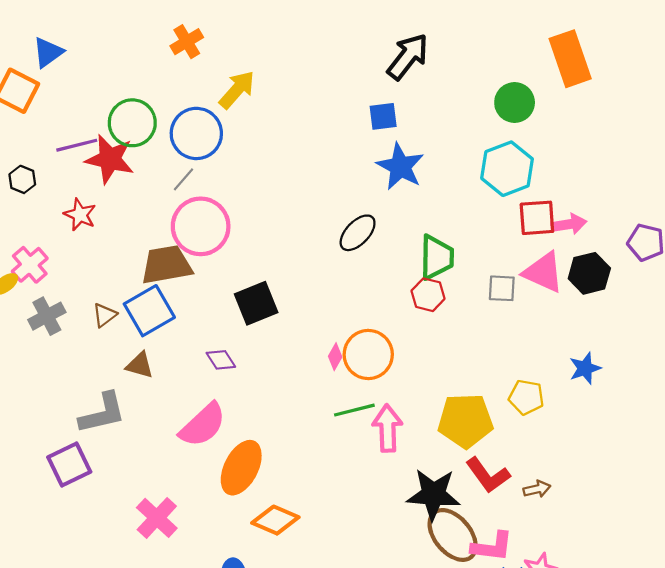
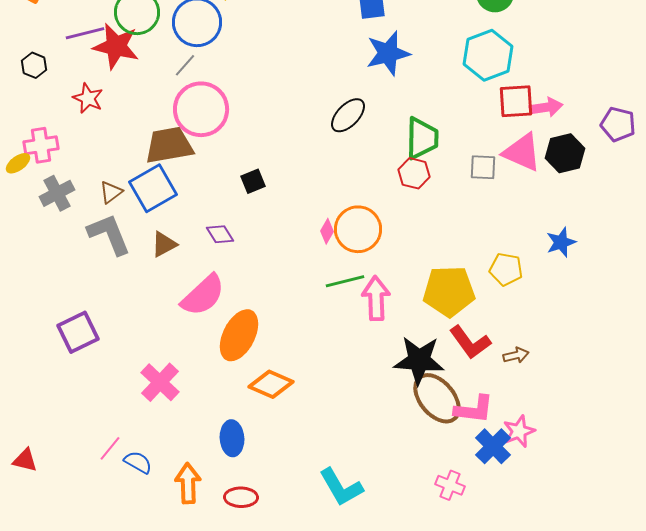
blue star: (400, 167) -> (388, 53), turned 30
pink cross: (30, 265) -> (41, 145), turned 32
black square: (256, 303) -> (253, 181), size x0.6
brown triangle: (140, 365) -> (164, 244), moved, turned -44
gray L-shape: (102, 413) -> (109, 234), moved, turned -99

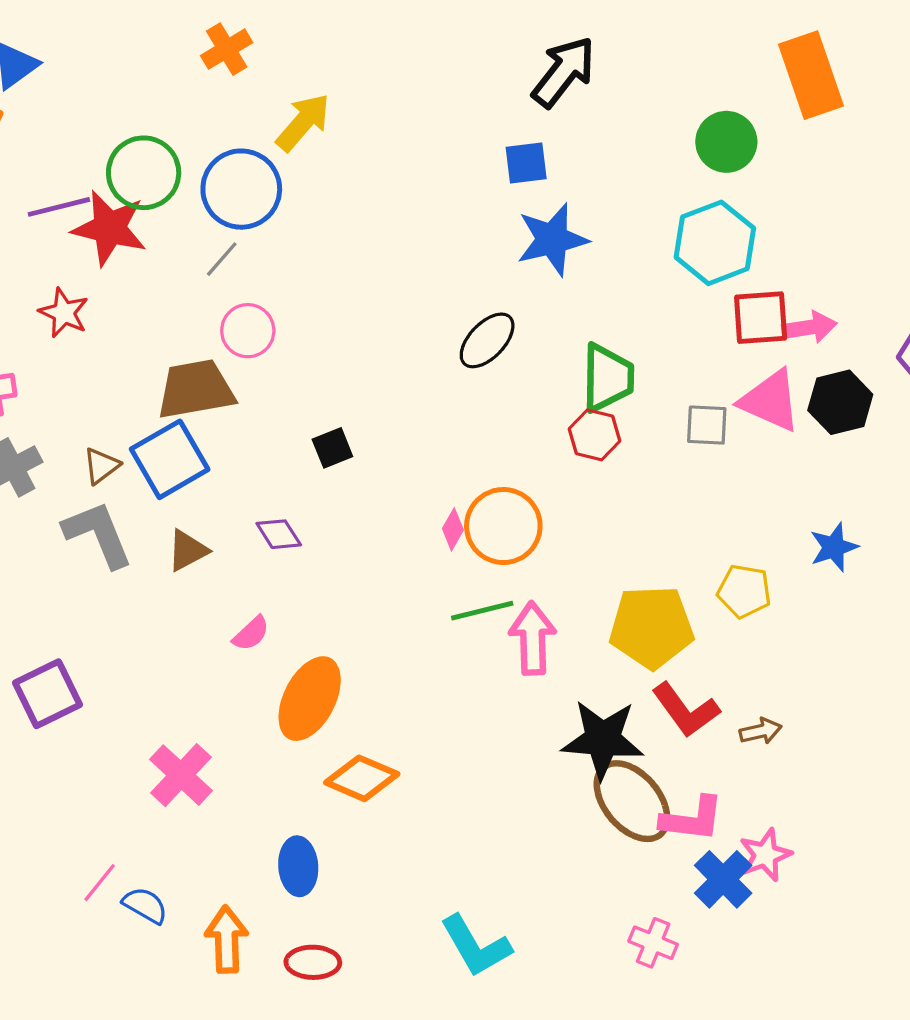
pink circle: (201, 109) -> (248, 331), size x0.6
pink semicircle: (203, 295) -> (251, 633), size x0.5

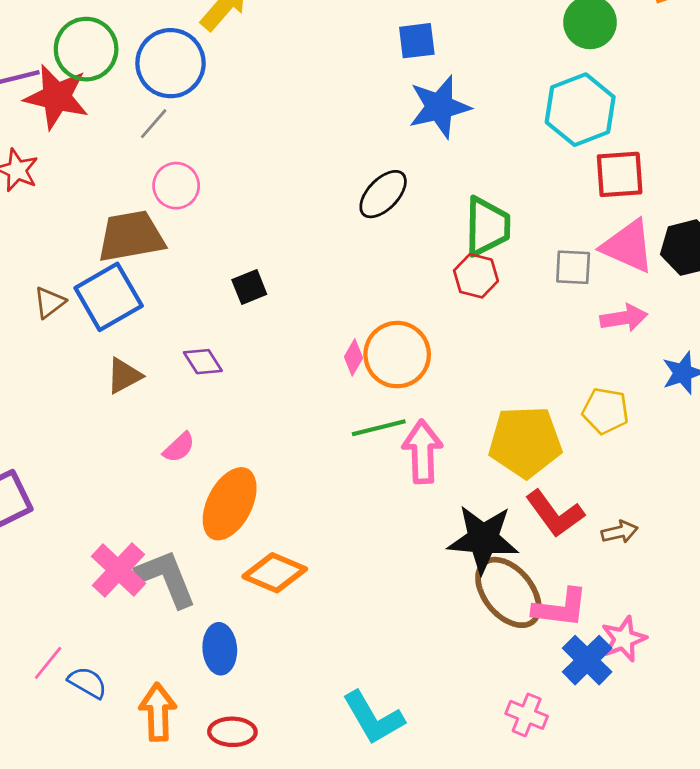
pink arrow: (809, 327) -> (624, 318), moved
gray L-shape: (98, 534) -> (166, 578), moved

